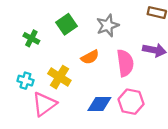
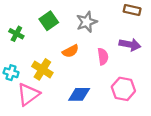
pink semicircle: (125, 63) -> (103, 56), size x0.7
pink hexagon: (131, 102) -> (123, 89), moved

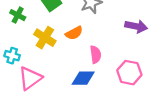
pink semicircle: (103, 56) -> (96, 54), moved
yellow cross: (42, 69) -> (45, 38), moved

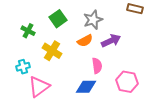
purple arrow: (136, 26) -> (111, 41), moved, turned -36
orange semicircle: (74, 33) -> (85, 41), moved
cyan cross: (12, 56) -> (23, 67), turned -32

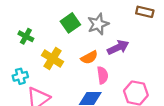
green square: (58, 19) -> (70, 23), moved
orange semicircle: (85, 41) -> (89, 57), moved

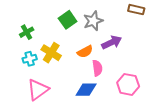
green cross: (26, 36) -> (27, 32), turned 32
cyan cross: (20, 76) -> (30, 59), moved

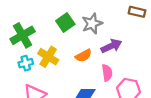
green cross: (27, 32) -> (23, 35), size x1.6
pink semicircle: (97, 68) -> (107, 73), moved

